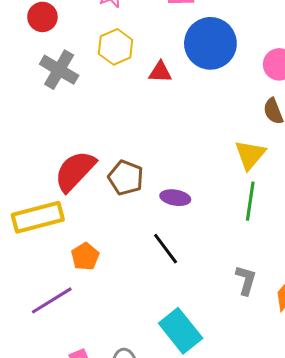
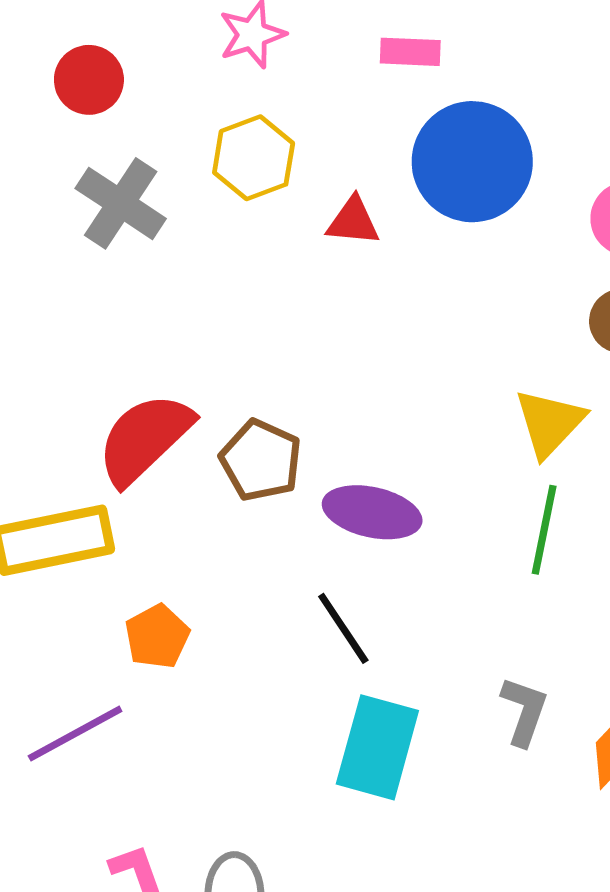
purple ellipse: (175, 198) -> (372, 512), size x1.4
cyan rectangle: (181, 331) -> (377, 747), moved, turned 51

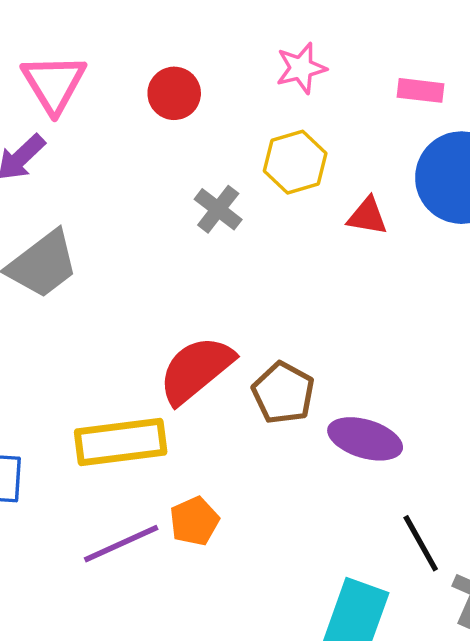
gray cross: (121, 203) -> (218, 209), moved, size x0.7
black line: (343, 628) -> (421, 543), moved
purple line: (75, 734) -> (121, 544), moved

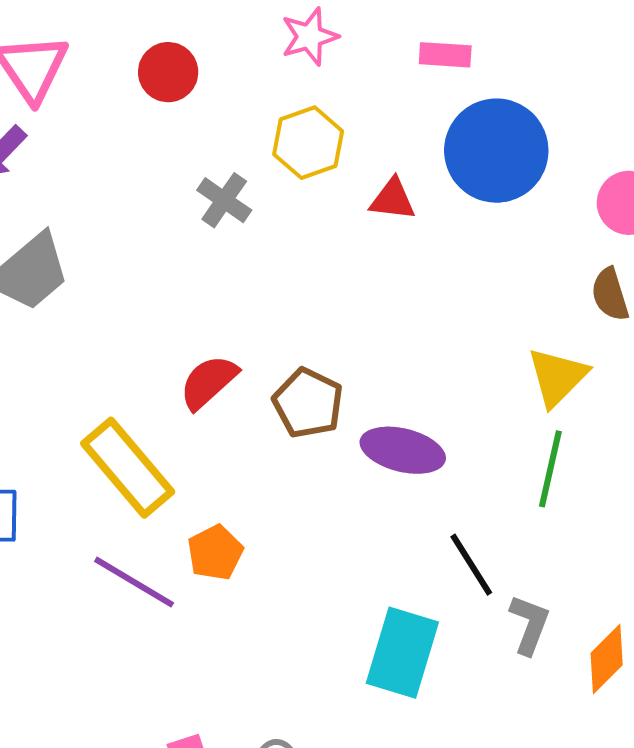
red semicircle: (196, 370) -> (208, 382), size x0.7
yellow rectangle: (121, 442) -> (128, 468), turned 60
purple line: (121, 544) -> (134, 582), turned 58

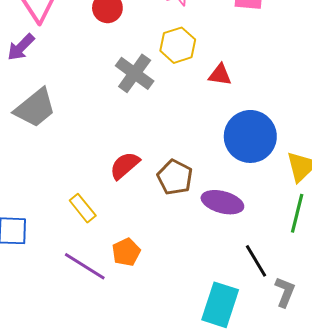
blue circle: (496, 151) -> (250, 136), moved
gray cross: (224, 200) -> (135, 73), size x1.4
yellow rectangle: (128, 468) -> (83, 208), size x0.6

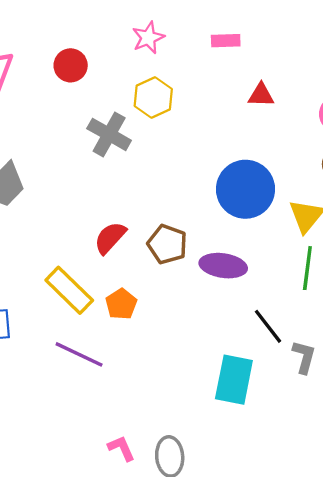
red triangle: (220, 75) -> (261, 95), moved
yellow rectangle: (83, 208) -> (69, 290), size x1.5
orange pentagon: (126, 252) -> (121, 304), moved

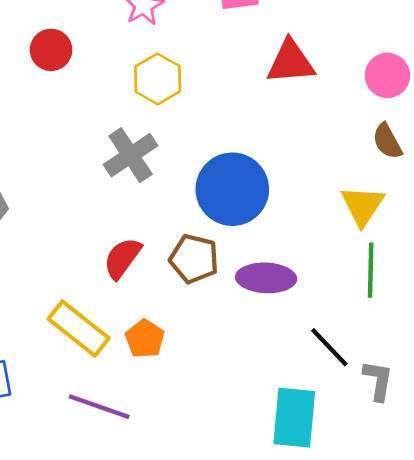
red triangle: (261, 95) -> (291, 62), size x1.5
gray cross: (109, 134) -> (131, 155), moved, turned 33
blue circle: (246, 189) -> (232, 189), moved

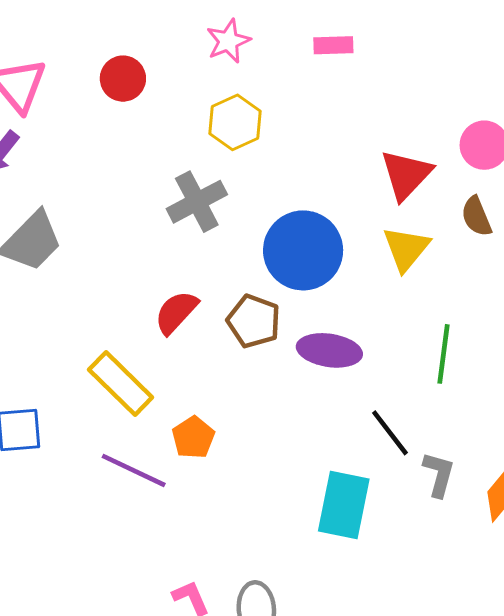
red triangle: (291, 62) -> (406, 175), moved, turned -48
yellow triangle: (362, 206) -> (406, 249), moved
orange pentagon: (145, 339) -> (193, 437), moved

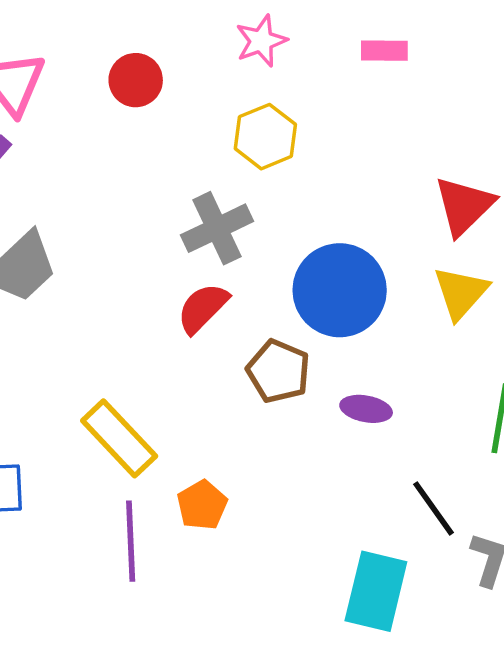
red semicircle: (176, 312) -> (203, 308), moved
purple ellipse: (329, 350) -> (366, 409), size x0.7
purple line: (134, 470) -> (131, 541), turned 60

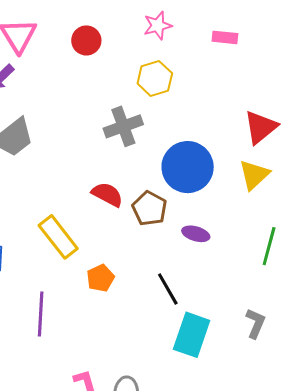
red semicircle: (203, 308) -> (107, 194), moved, turned 68
black line: (434, 508) -> (168, 289), moved
purple line: (131, 541) -> (41, 314), moved

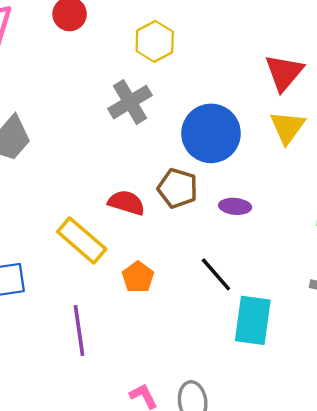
red semicircle: (107, 194) -> (126, 203), moved

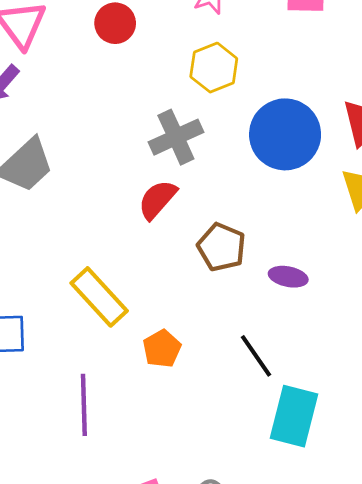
blue circle: (211, 133) -> (285, 134), moved
red semicircle: (126, 203) -> (157, 200), moved, turned -72

